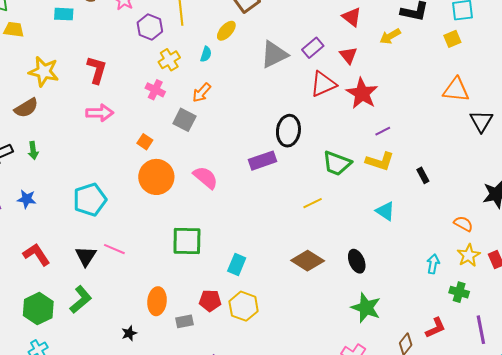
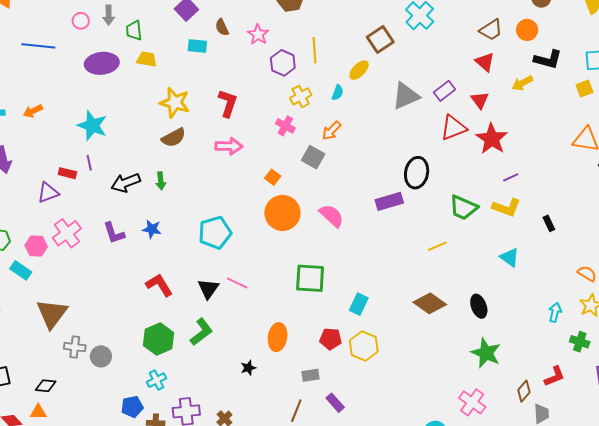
brown semicircle: (26, 108) -> (174, 138), moved
gray rectangle: (184, 321) -> (310, 375), moved

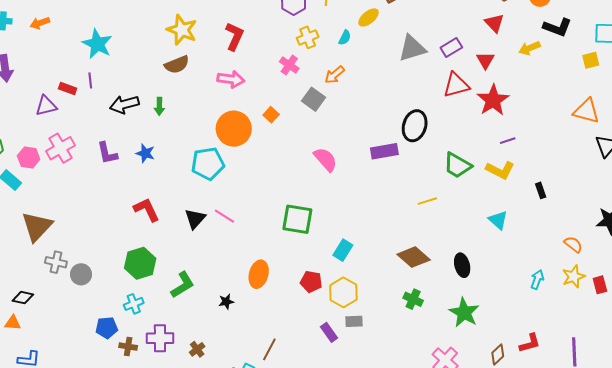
orange circle: (282, 213) -> (234, 129), moved
green L-shape: (201, 332) -> (182, 285), moved
green cross: (580, 342) -> (413, 299), moved
gray rectangle: (310, 375) -> (354, 321), moved
purple rectangle: (335, 403) -> (329, 332), moved

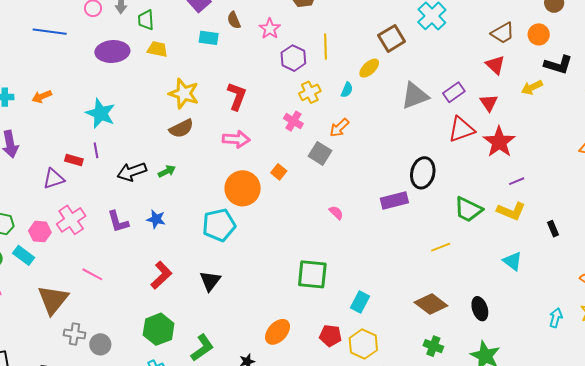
green arrow: (159, 106) -> (167, 171), turned -114
pink semicircle: (325, 159) -> (336, 213), size x0.6
red L-shape: (147, 210) -> (161, 275), turned 76
pink line: (224, 216) -> (92, 274), moved
orange ellipse: (259, 274) -> (278, 332), turned 32

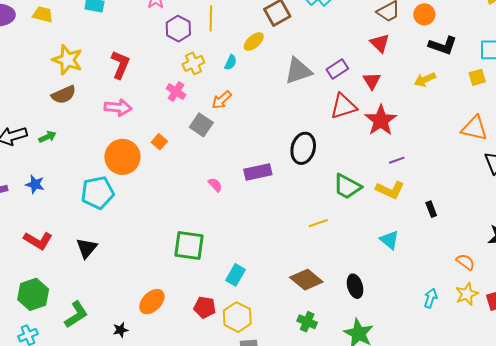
yellow arrow: (532, 87) -> (425, 80), moved
purple rectangle: (394, 200) -> (258, 172), moved
red L-shape: (161, 275) -> (38, 241), turned 72

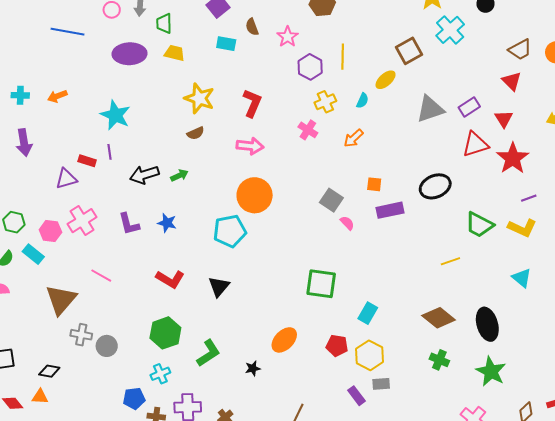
brown semicircle: (64, 95) -> (196, 133), size x0.7
gray square: (201, 125) -> (331, 200), moved
orange square: (159, 142) -> (374, 184), moved, turned -35
black ellipse: (303, 148) -> (435, 186), turned 52
black ellipse: (355, 286) -> (487, 324), size x1.4

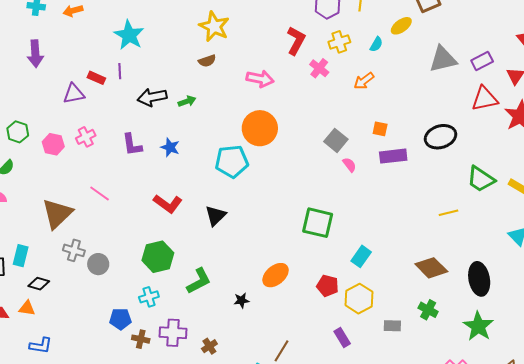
red L-shape: (252, 103) -> (296, 41), moved
pink cross: (82, 221) -> (86, 137), size x0.7
cyan rectangle: (33, 254) -> (21, 256), moved, turned 60
gray rectangle: (381, 384) -> (392, 326), moved

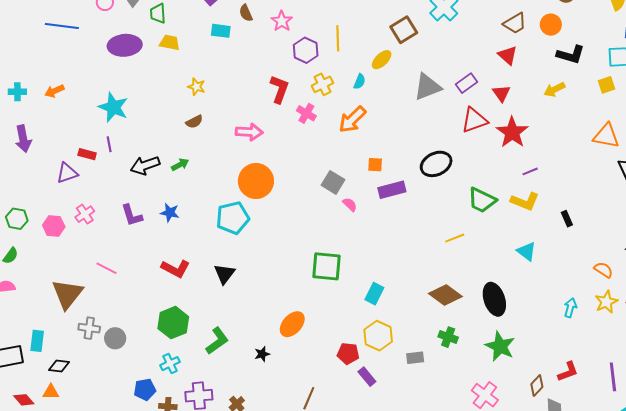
yellow star: (214, 26) -> (196, 87), size x0.6
orange arrow: (364, 81) -> (352, 120), size x1.4
red pentagon: (328, 286) -> (348, 353), moved

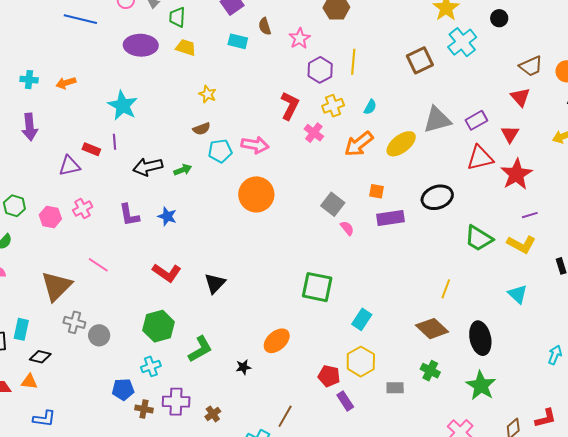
yellow ellipse: (382, 60) -> (401, 144), moved, size x1.4
cyan pentagon: (233, 218) -> (220, 151), moved, size x0.7
yellow line: (455, 238) -> (446, 289), moved, turned -54

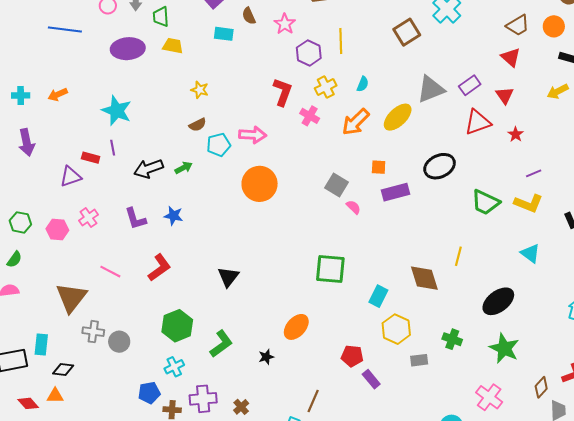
red star: (516, 174) -> (516, 134), size x0.5
red L-shape: (167, 273) -> (159, 268), moved, turned -64
brown diamond: (432, 329) -> (424, 278), moved, turned 36
black ellipse: (480, 338) -> (498, 301), turned 72
yellow hexagon: (361, 362) -> (396, 329), moved

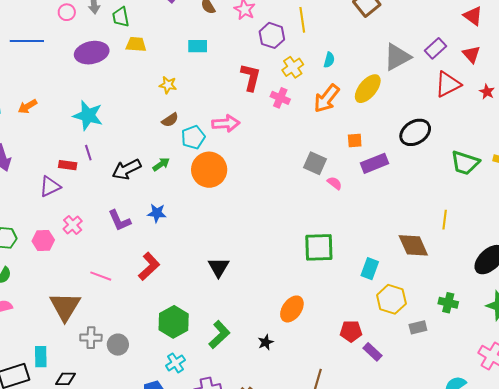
cyan rectangle: (224, 34) -> (198, 46), moved
orange circle: (260, 184) -> (209, 170), moved

